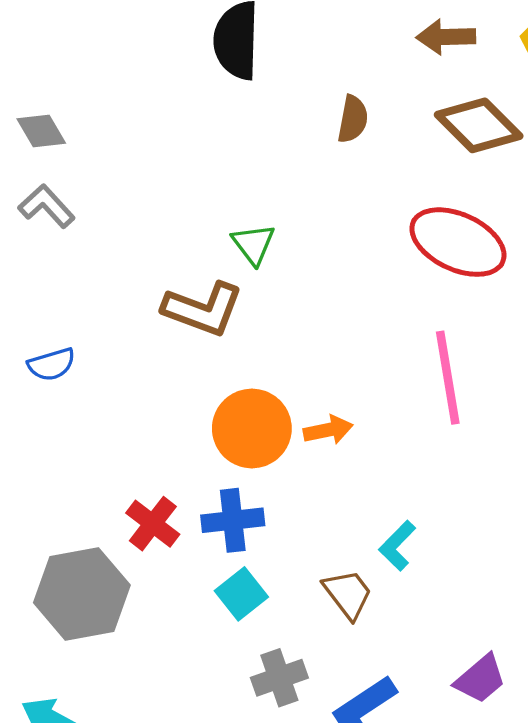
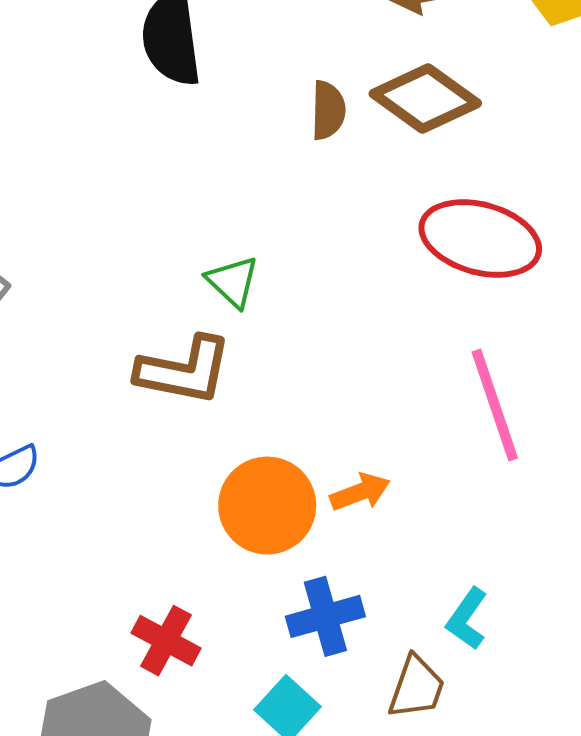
brown diamond: (479, 125) -> (425, 99), moved
blue cross: (233, 520) -> (325, 616), moved
brown trapezoid: (348, 594) -> (416, 687), turned 66

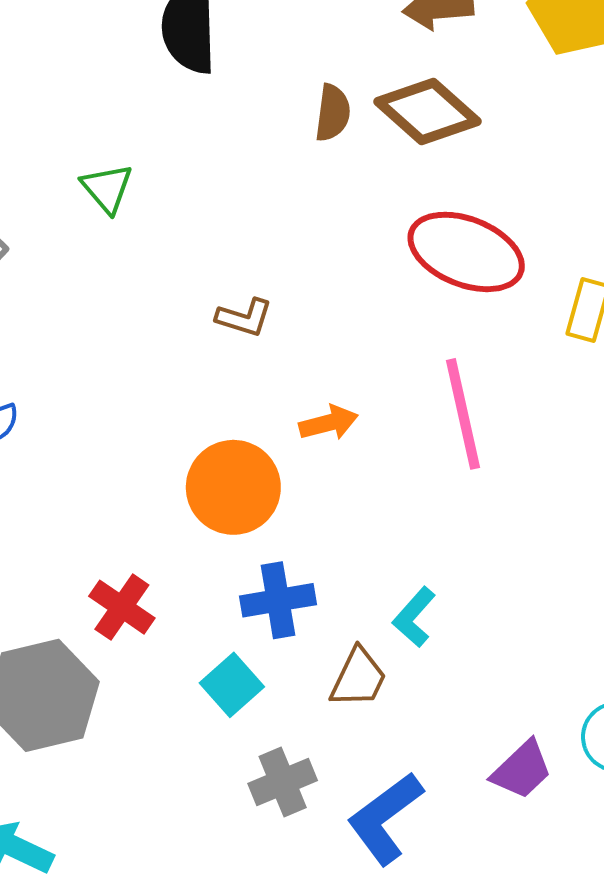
green triangle: (233, 282) -> (107, 188), moved
brown L-shape: (184, 370) -> (244, 318), moved, size x0.6
orange arrow: (360, 492) -> (329, 423), moved

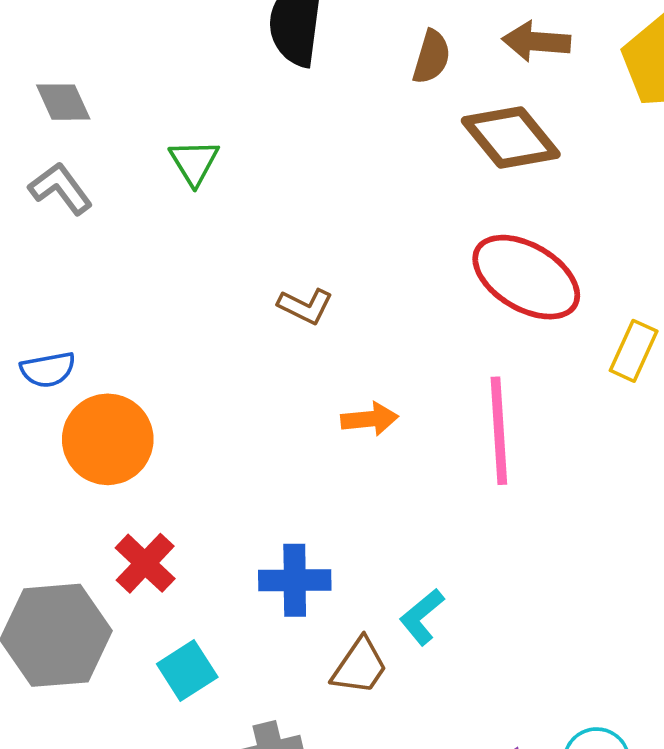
brown semicircle: (333, 113) -> (431, 57), moved
orange circle: (233, 487) -> (108, 439), moved
cyan square: (232, 685) -> (187, 670), moved

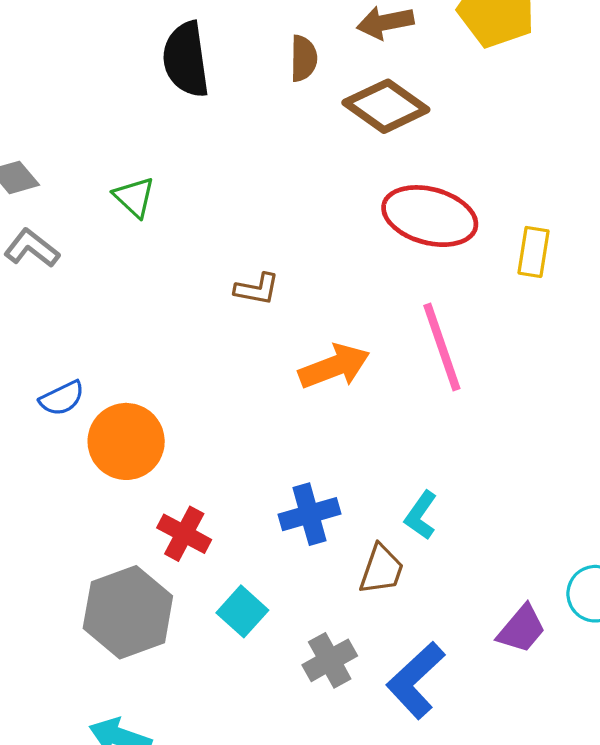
orange arrow: (370, 419) -> (334, 366), size x1.5

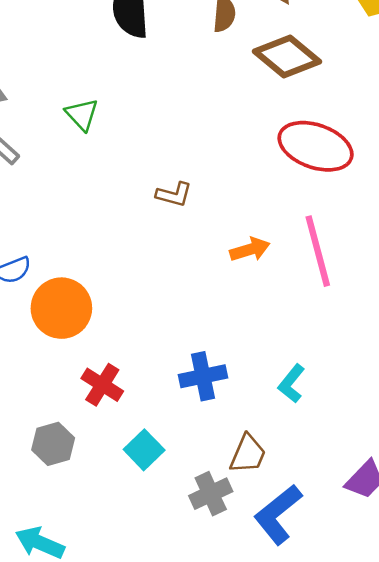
orange arrow: (334, 366) -> (250, 249), moved, size x0.7
brown trapezoid: (381, 569) -> (248, 454), moved
gray hexagon: (128, 612) -> (53, 444), size x0.6

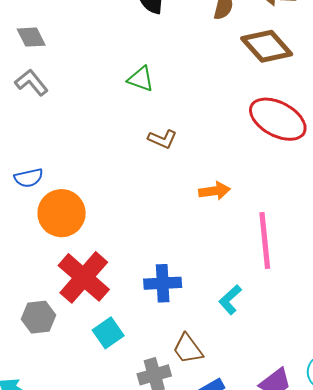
green triangle: (82, 114) -> (141, 79), moved, turned -36
pink line: (318, 251) -> (265, 240), moved
red cross: (102, 385) -> (84, 277), size x1.6
brown trapezoid: (248, 454) -> (188, 349), turned 112

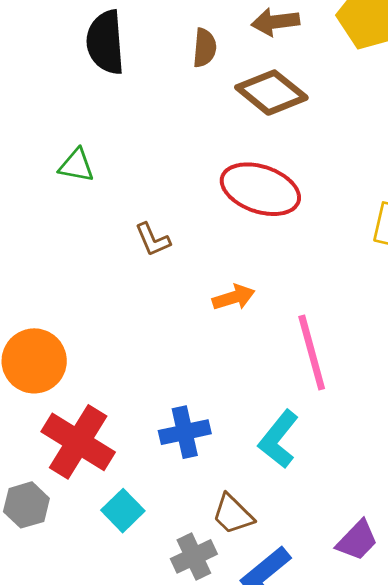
green triangle: (141, 79) -> (76, 165), moved
red ellipse: (278, 119) -> (260, 189), moved
brown L-shape: (162, 139) -> (153, 240), turned 52
cyan L-shape: (230, 300) -> (279, 439), size x1.4

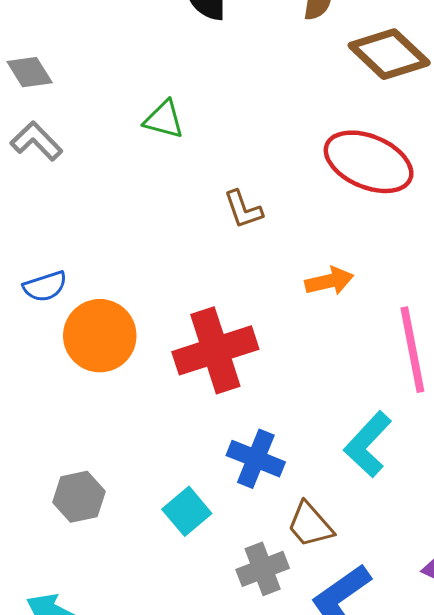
blue cross: (185, 432) -> (256, 459), moved, turned 30
red cross: (78, 442) -> (215, 350), moved, turned 36

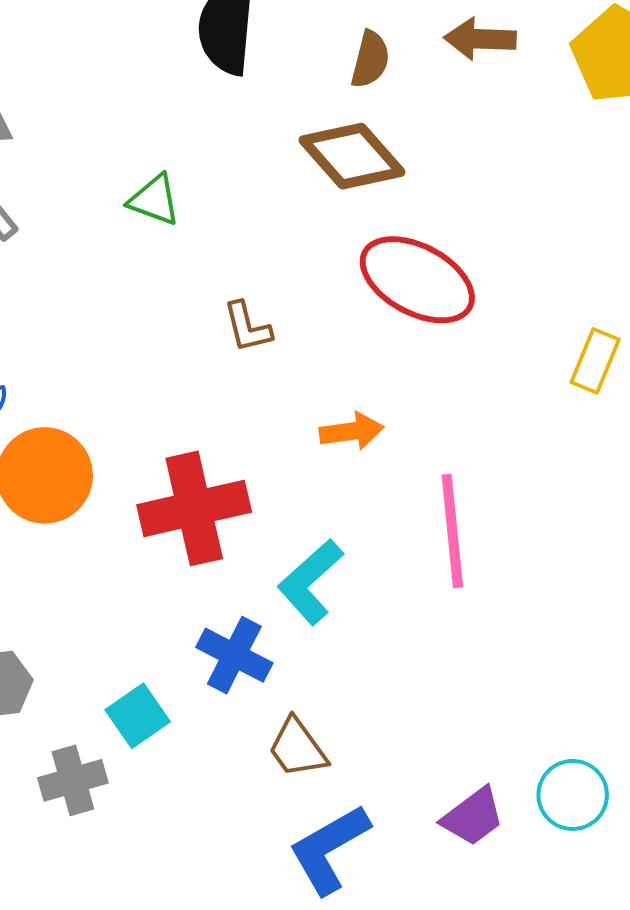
brown diamond: (389, 54) -> (352, 156), moved
cyan L-shape: (368, 444) -> (310, 582), moved
gray cross: (263, 569) -> (73, 780), moved

